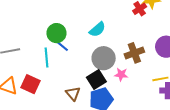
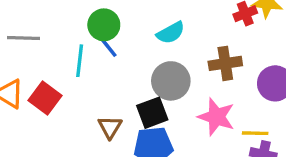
brown cross: (134, 53) -> (225, 63), moved
pink star: (121, 75) -> (216, 117), moved, size x1.6

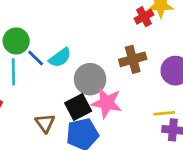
green circle: (104, 25) -> (16, 41), moved
cyan semicircle: (171, 33) -> (60, 58), moved
pink star: (216, 117) -> (107, 103), moved

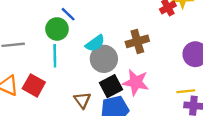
blue line: (36, 58) -> (68, 14), moved
brown cross: (133, 59) -> (137, 41), moved
gray circle: (90, 79) -> (104, 59), moved

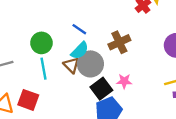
blue line: (68, 14) -> (79, 29), moved
pink star: (136, 82) -> (124, 81), size x0.6
brown triangle: (82, 100) -> (71, 65), moved

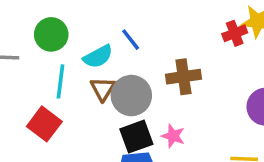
green circle: (41, 43) -> (51, 34), moved
cyan semicircle: (80, 51) -> (98, 57), moved
red square: (28, 100) -> (44, 124), moved

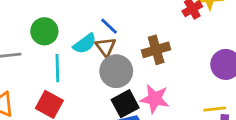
brown triangle: (103, 89) -> (106, 47), moved
pink star: (173, 136) -> (155, 99), size x1.5

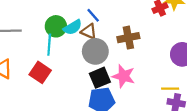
green circle: (44, 31) -> (56, 26), moved
brown triangle: (106, 47) -> (89, 32), turned -35

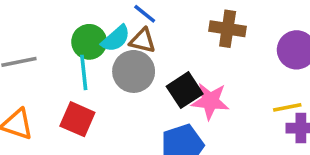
brown cross: (128, 38) -> (228, 29), moved, turned 30
gray circle: (95, 51) -> (134, 71), moved
black square: (100, 78) -> (185, 90), moved

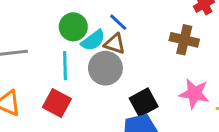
green circle: (89, 42) -> (73, 27), moved
black square: (185, 90) -> (144, 102), moved
pink star: (210, 101) -> (194, 94), moved

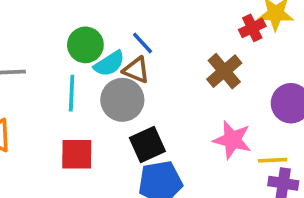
brown cross: (184, 40) -> (224, 71), turned 32
black square: (144, 102) -> (147, 144), moved
red square: (57, 103) -> (77, 154), moved, turned -32

